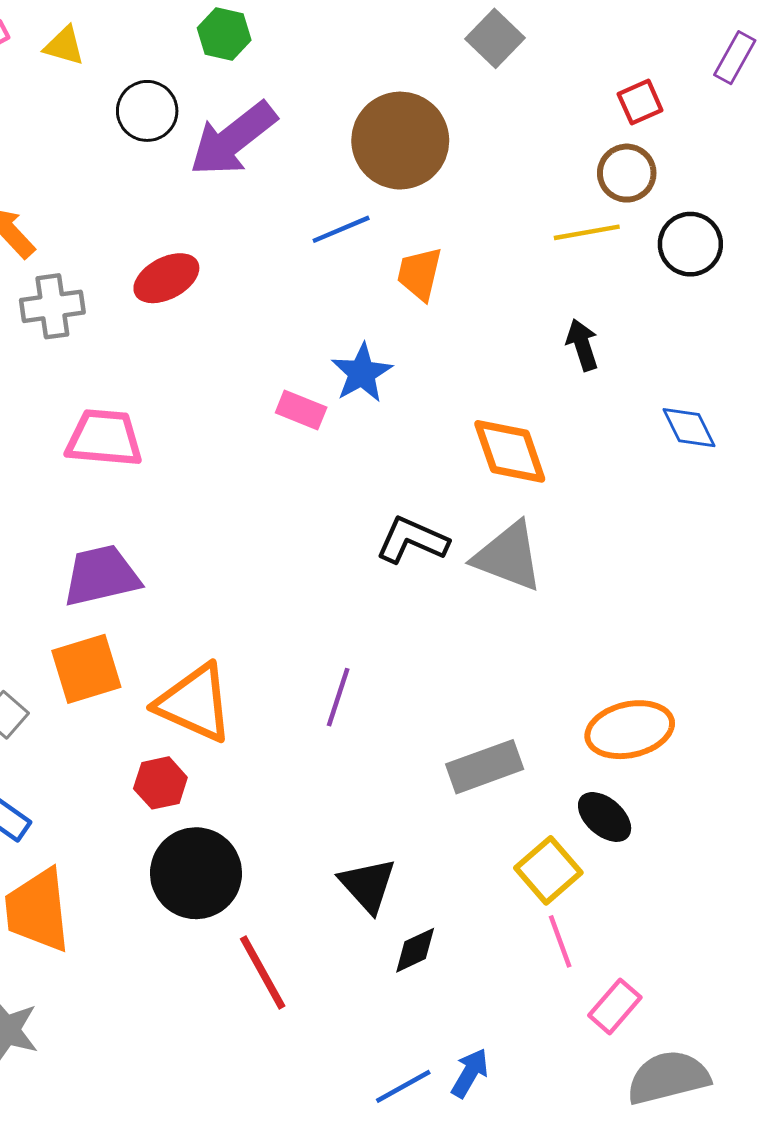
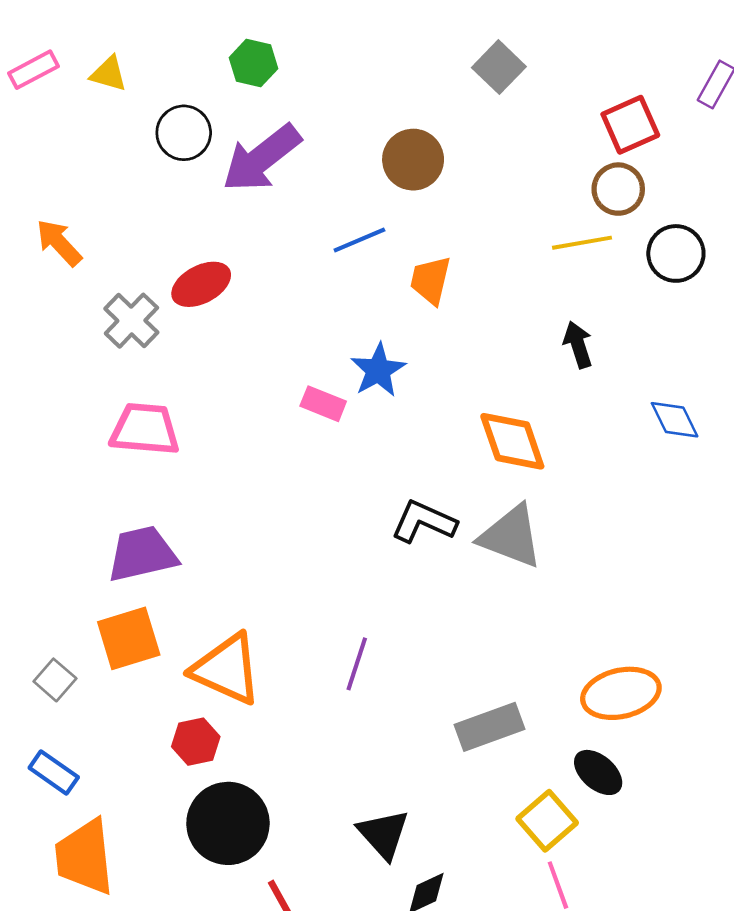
red square: (640, 102) -> (630, 125), size x1.4
brown circle: (400, 141) -> (413, 160), size x0.7
gray cross: (52, 306) -> (131, 321), moved, turned -38

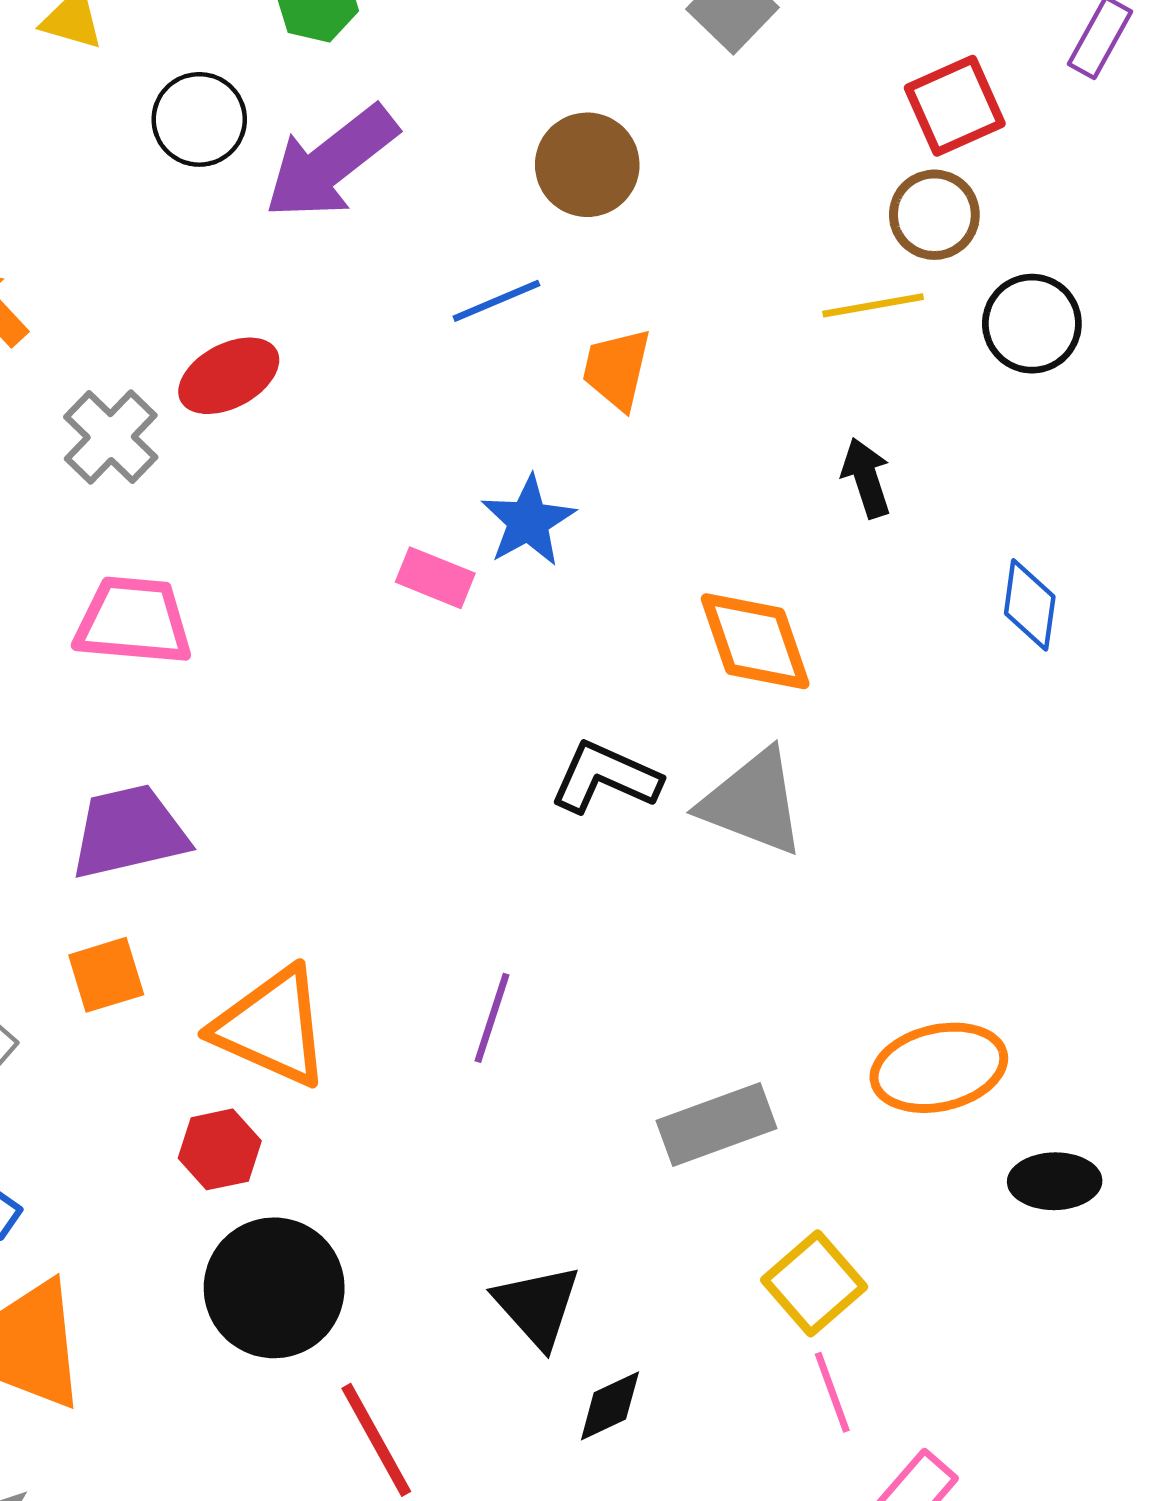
blue diamond: (675, 420) -> (1030, 605), turned 34
orange square: (129, 638) -> (106, 975), size x0.7
black ellipse: (598, 772) -> (1055, 1181), moved, turned -42

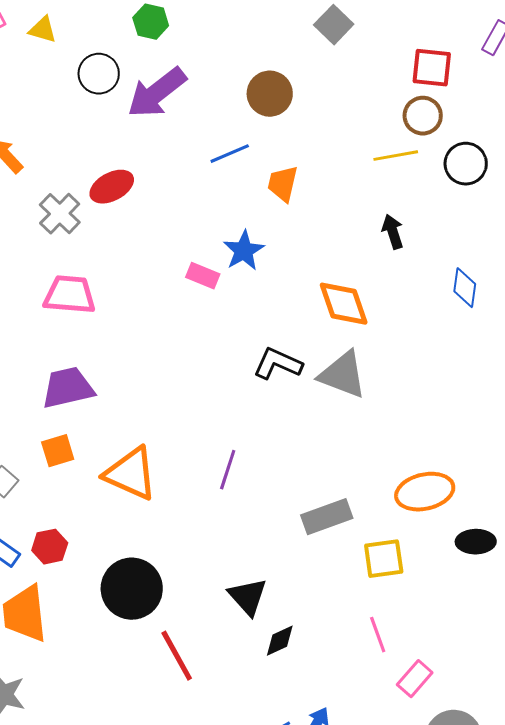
red square: (955, 106) -> (432, 68), turned 30
red hexagon: (220, 1149) -> (50, 547), moved
yellow square: (814, 1283) -> (384, 559), moved, turned 33

